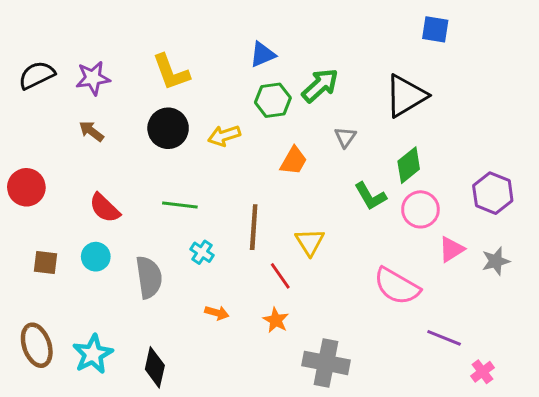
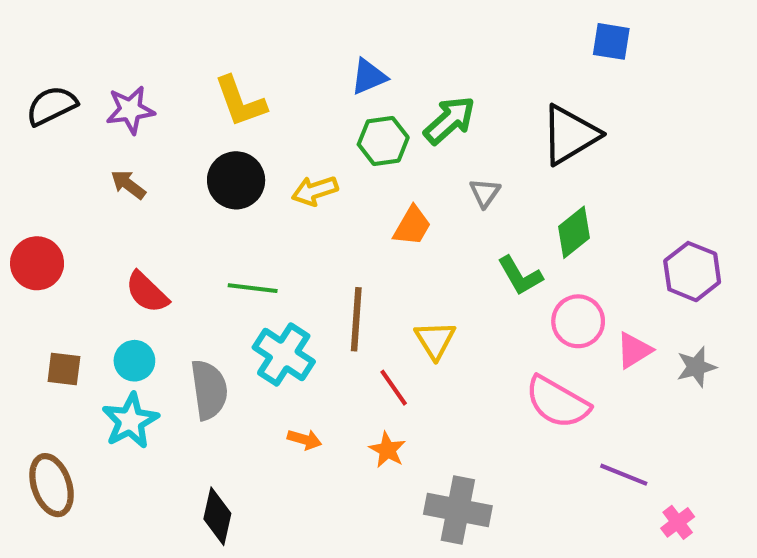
pink circle: (420, 209) -> (578, 321), moved
cyan cross: (202, 252) -> (284, 354), size x1.8
cyan star: (93, 354) -> (130, 421), moved

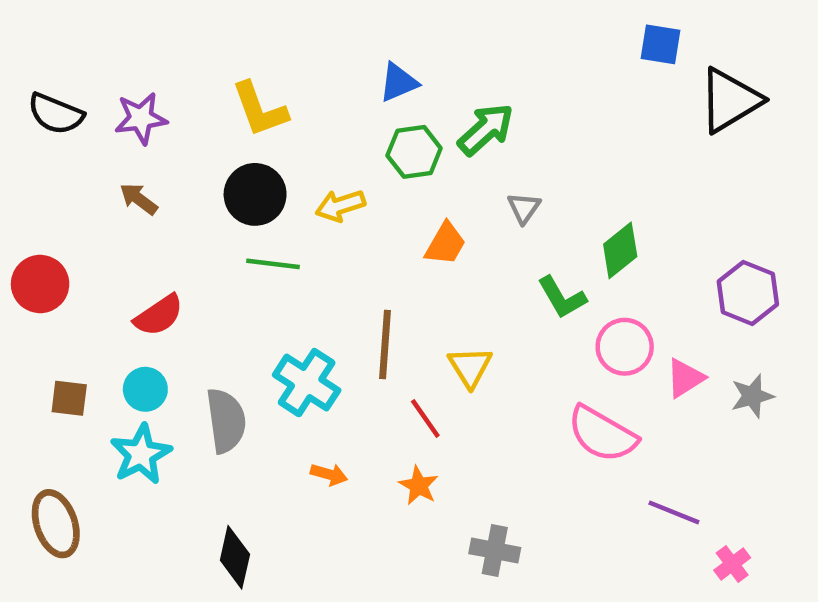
black semicircle: (52, 106) -> (56, 114), turned -132
black triangle: (570, 135) -> (730, 100), moved
green line: (253, 288) -> (273, 264), moved
red semicircle: (147, 292) -> (159, 315), turned -78
gray cross: (458, 510) -> (495, 551), size x0.7

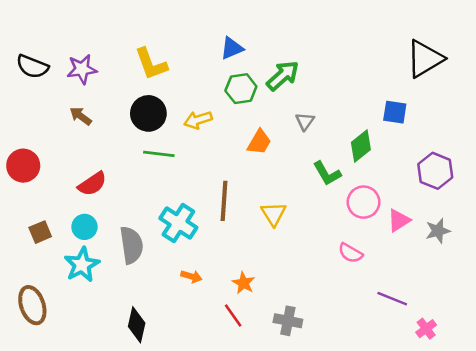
blue square: (660, 44) -> (395, 112), moved
brown square: (69, 398) -> (40, 232), turned -30
red line: (425, 418) -> (233, 316), moved
pink semicircle: (602, 434) -> (351, 253), size x0.6

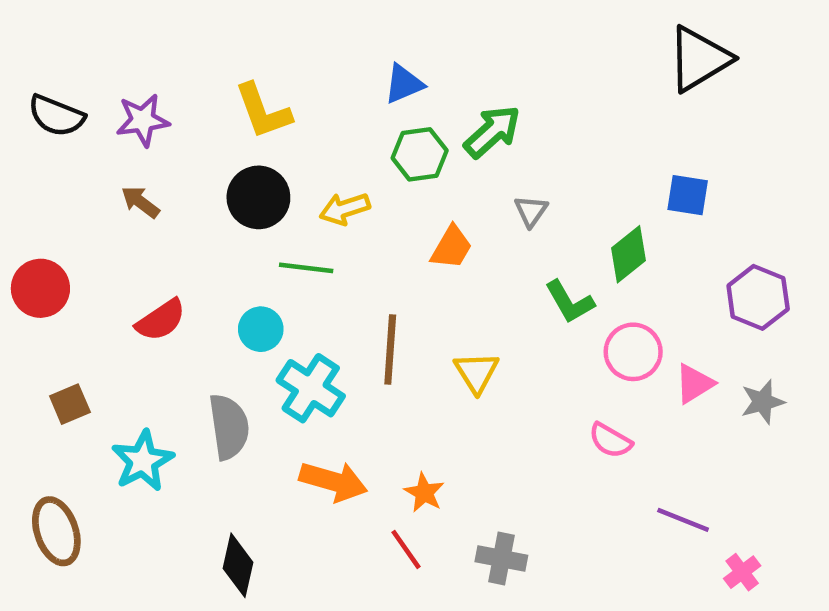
black triangle: (425, 59) -> (699, 59), moved
green line: (159, 154) -> (306, 268), moved
cyan circle: (84, 227) -> (261, 329), moved
orange arrow: (191, 276) -> (333, 481), size x1.8

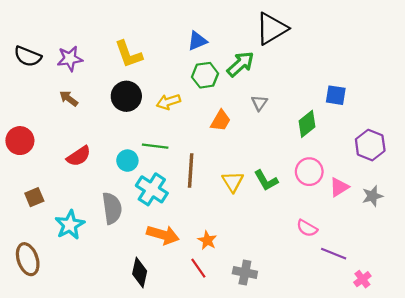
black triangle: (699, 59) -> (272, 29), moved
green line: (306, 268) -> (155, 146), moved
green L-shape: (570, 302) -> (266, 180), moved
pink semicircle: (610, 440) -> (307, 228), moved
black diamond: (238, 565) -> (140, 272), moved

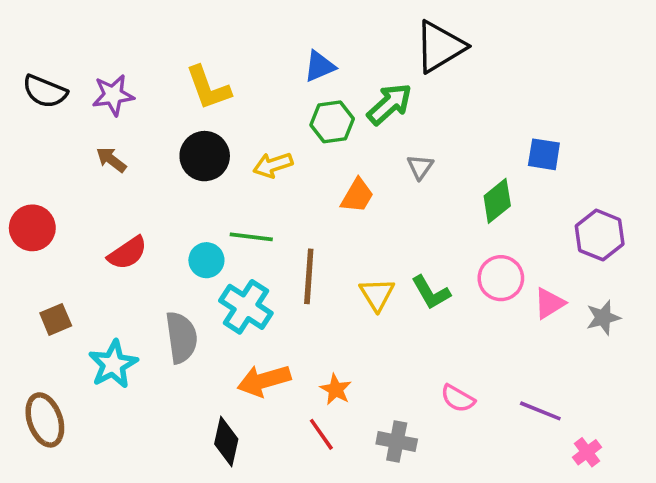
pink semicircle: (307, 228) -> (458, 398), moved
orange arrow: (163, 235) -> (264, 380), turned 148

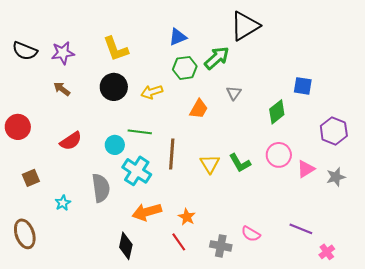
cyan star: (113, 364) -> (63, 203), size x0.6
pink semicircle: (458, 398) -> (251, 234), moved

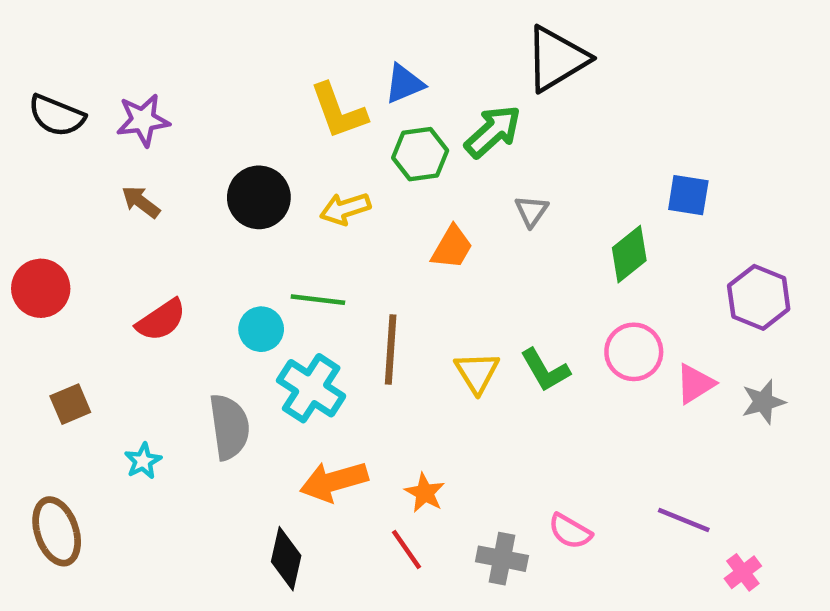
yellow L-shape: (116, 49) -> (338, 111), moved

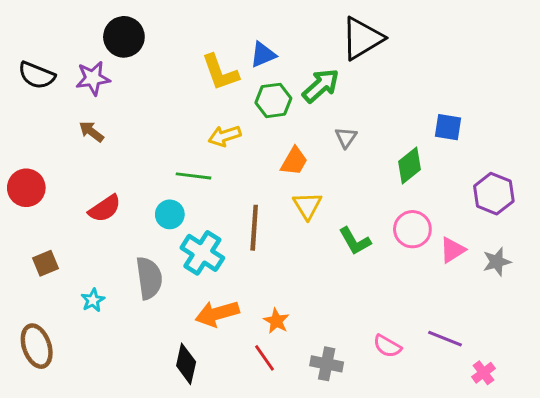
black circle: (259, 197) -> (124, 37), moved
green line: (318, 300) -> (193, 176), moved
yellow triangle: (477, 372) -> (307, 206), moved
pink semicircle: (570, 531) -> (387, 346), moved

